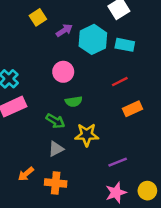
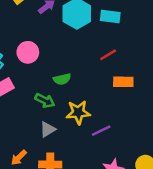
pink circle: (63, 72) -> (28, 52), moved
orange rectangle: (133, 109) -> (123, 82), turned 30
purple line: (118, 162) -> (101, 131), moved

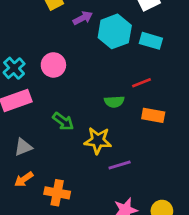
green semicircle: (62, 79) -> (114, 102), moved
gray triangle: (48, 129) -> (23, 147), moved

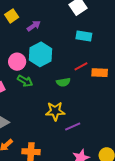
cyan hexagon: (115, 31) -> (41, 54), moved
orange rectangle: (153, 115) -> (100, 73), moved
green arrow: (63, 121) -> (25, 81), moved

